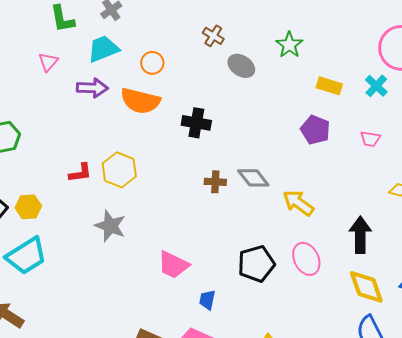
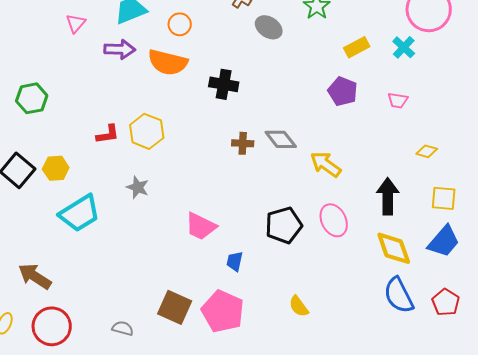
yellow rectangle: (329, 86) -> (357, 47), turned -45
gray star: (110, 226) -> (138, 187), size x0.7
cyan trapezoid: (26, 256) -> (80, 213), moved

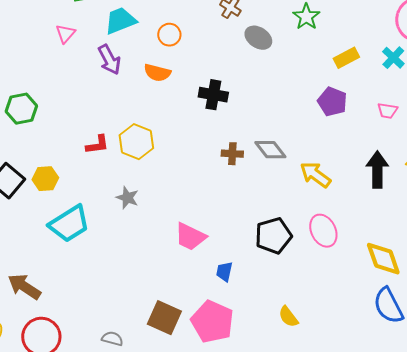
purple arrow: (120, 49) -> (109, 60), turned 60
orange semicircle: (168, 62) -> (157, 73), size x0.7
black arrow: (388, 196) -> (377, 170), moved

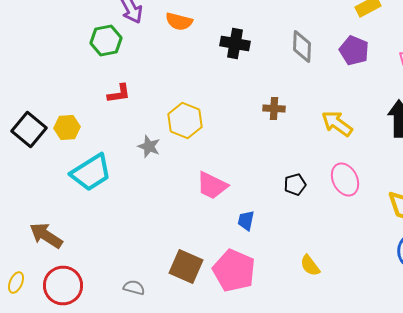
green hexagon: (21, 109) -> (106, 40), moved
yellow hexagon: (136, 142) -> (185, 120), moved
gray diamond: (270, 150) -> (302, 46), moved, turned 40
brown cross: (232, 154) -> (274, 108), moved
black pentagon: (273, 236) -> (295, 184), size x0.6

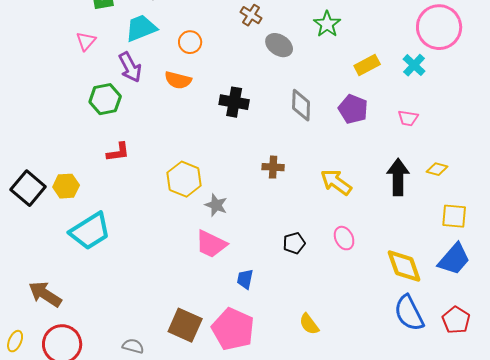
gray star: (149, 146) -> (216, 205), moved
pink ellipse: (345, 180) -> (344, 238), size x0.7

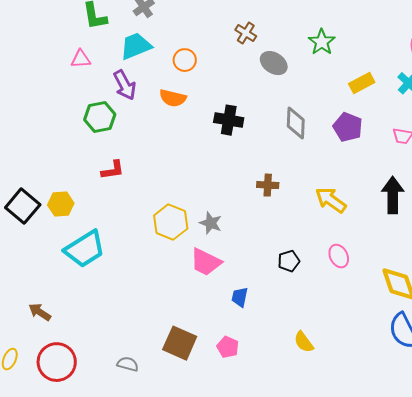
pink triangle: (86, 41) -> (81, 59), turned 45
yellow hexagon: (184, 179) -> (171, 222), moved
brown arrow: (45, 294) -> (40, 312), size x0.7
pink pentagon: (233, 329) -> (228, 347), size x0.5

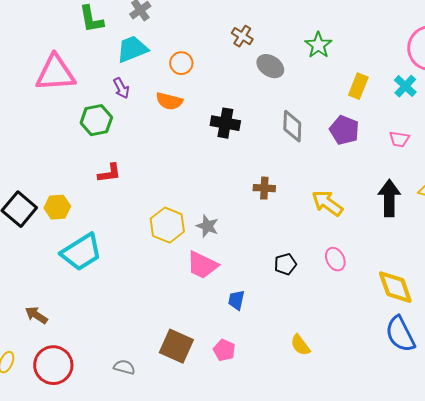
pink triangle: (81, 59) -> (55, 73), moved, size x2.0
yellow rectangle: (362, 83) -> (358, 86), turned -40
purple arrow: (125, 85) -> (121, 88), size x0.7

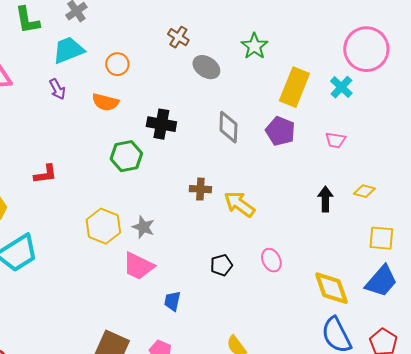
yellow rectangle: (358, 86) -> (294, 87), size x1.5
green hexagon: (96, 120) -> (126, 156), moved
black arrow: (389, 198) -> (325, 199), size x0.7
yellow arrow: (327, 203) -> (239, 204), moved

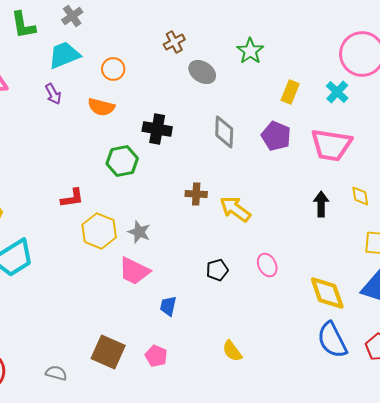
brown cross: (178, 37) -> (174, 42), turned 30
yellow rectangle: (294, 87) -> (290, 92), size x0.6
pink trapezoid: (335, 140) -> (331, 145), size x2.0
red L-shape: (45, 174) -> (72, 198), moved
yellow diamond: (364, 191) -> (360, 196), turned 65

